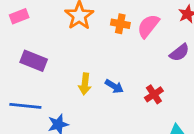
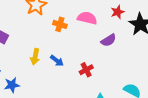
orange cross: (120, 24) -> (60, 24), moved
pink semicircle: (148, 26) -> (87, 18), turned 60

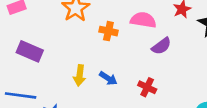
purple semicircle: (109, 40) -> (161, 46), moved
red cross: (86, 70) -> (147, 87), turned -32

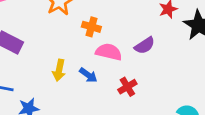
pink semicircle: (143, 20) -> (109, 52), moved
red cross: (147, 87) -> (127, 87), turned 30

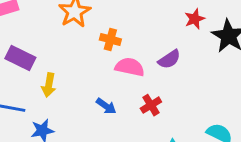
yellow arrow: (59, 70) -> (49, 85), moved
blue arrow: (88, 75) -> (106, 106), moved

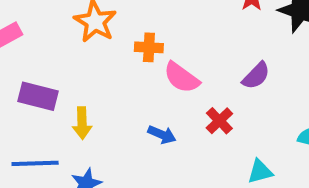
purple semicircle: (169, 59) -> (256, 76), moved
pink semicircle: (130, 67) -> (182, 77), turned -144

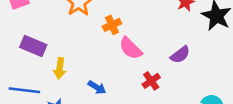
orange cross: (149, 47) -> (112, 25), turned -36
blue arrow: (162, 135) -> (97, 87), moved

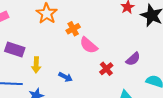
purple semicircle: (180, 55) -> (133, 59), moved

